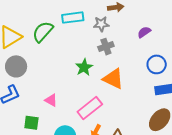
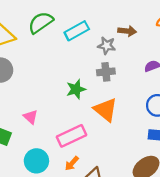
cyan rectangle: (73, 18) -> (77, 31), turned -35
green semicircle: (43, 32) -> (41, 23), moved

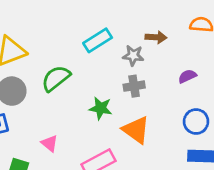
green semicircle: (41, 23) -> (56, 78), moved
green star: (76, 89) -> (101, 108), turned 30

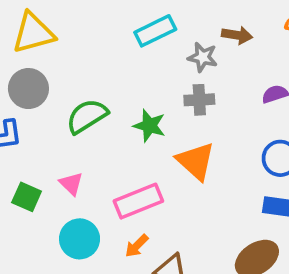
green semicircle: (56, 78) -> (87, 116), moved
pink triangle: (50, 143) -> (71, 184), moved

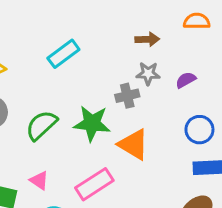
cyan rectangle: (155, 31) -> (63, 54), moved
gray star: (203, 57) -> (148, 73), moved
green star: (149, 126) -> (92, 123), size x1.4

